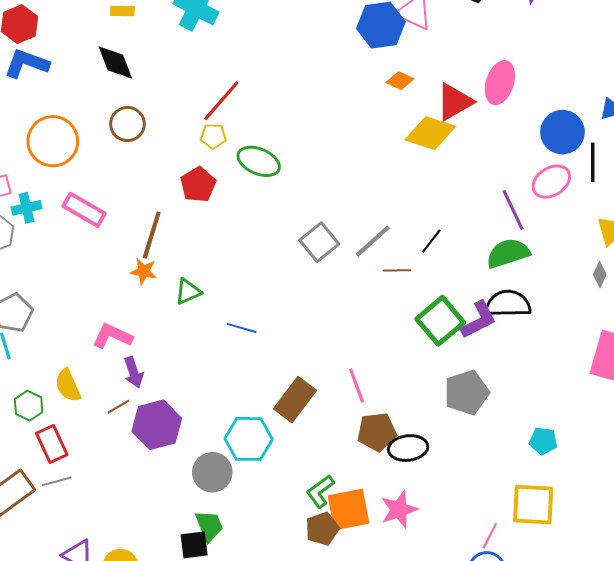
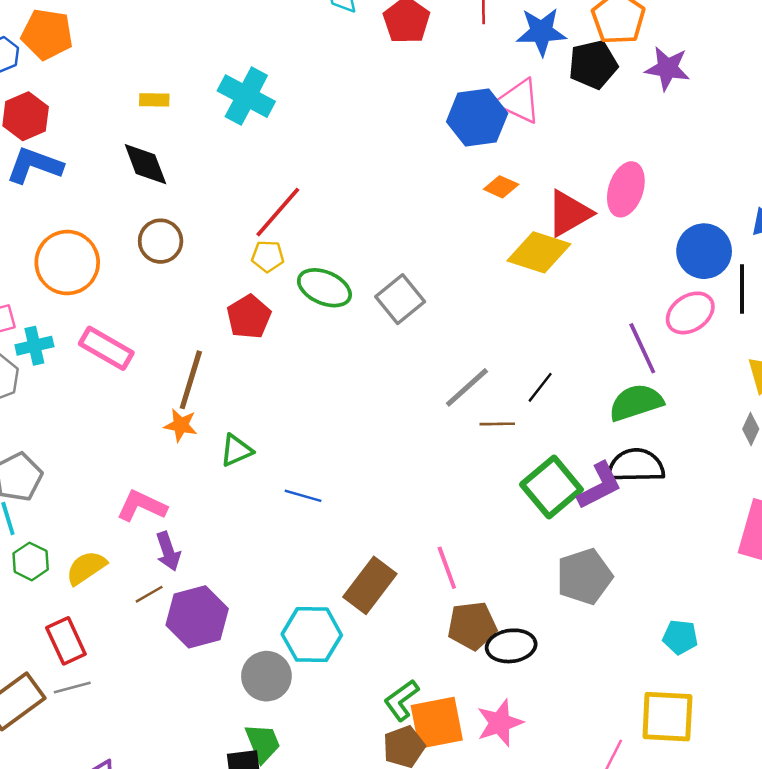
gray square: (319, 242) -> (400, 299), moved
yellow semicircle: (68, 385) -> (86, 568), turned 80
green hexagon: (29, 406) -> (31, 561), moved

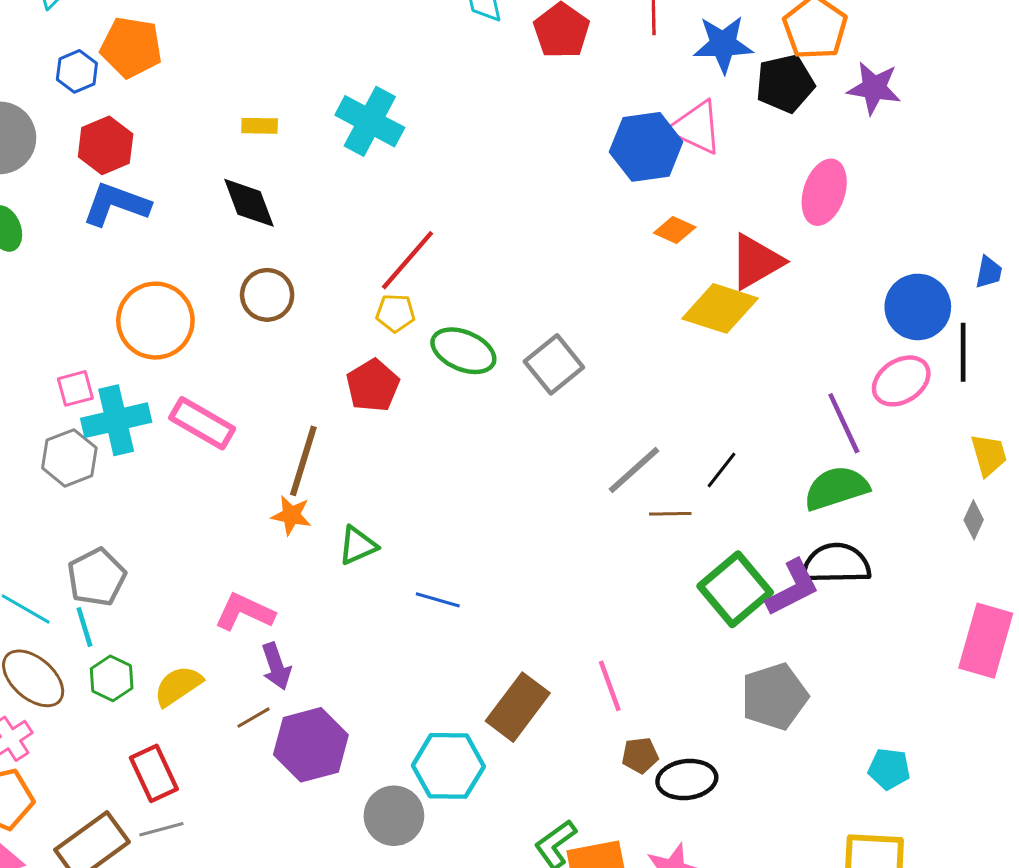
pink ellipse: (626, 189) -> (824, 192), moved
cyan cross: (34, 346) -> (116, 420), size x1.5
brown pentagon: (472, 626) -> (640, 755), size x0.6

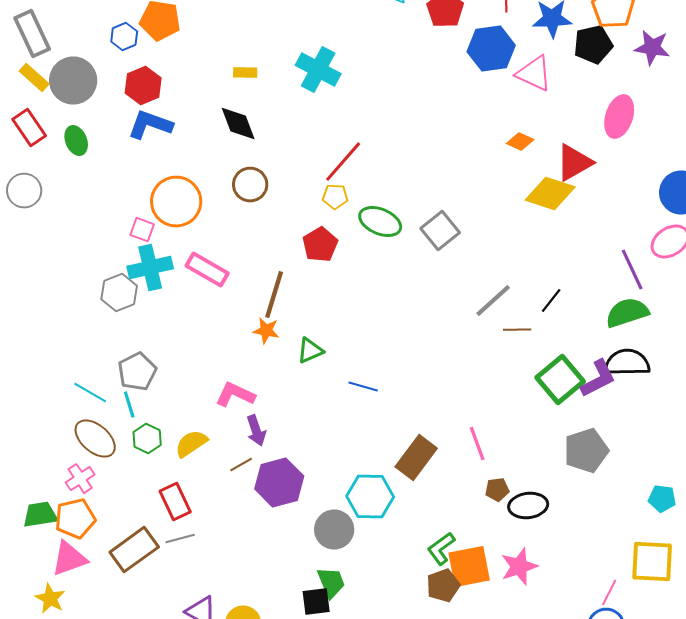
blue hexagon: (646, 147) -> (491, 49), moved
pink square: (75, 388) -> (142, 230), moved, turned 35

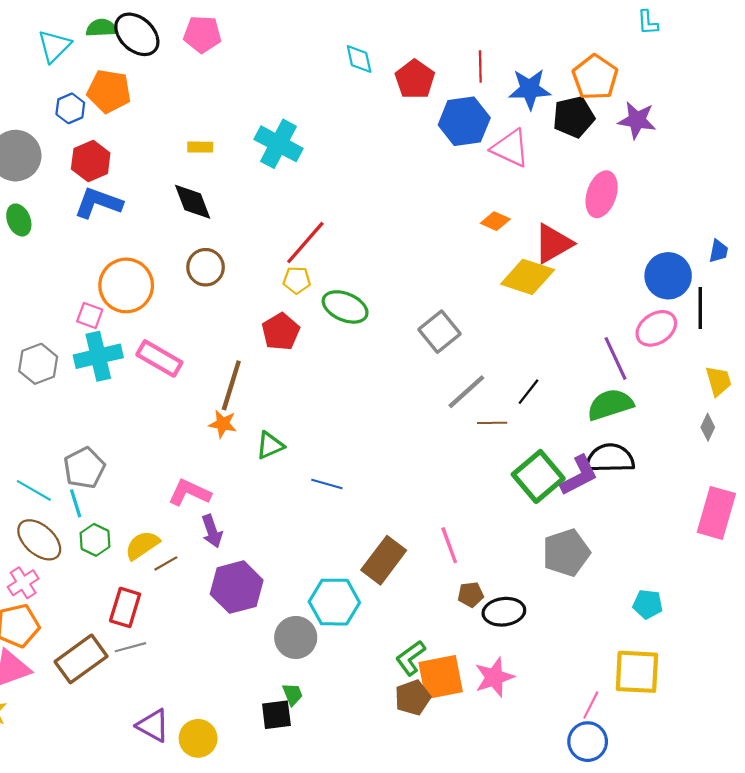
gray square: (440, 231) -> (440, 332), moved
gray hexagon: (119, 293) -> (38, 364), moved
brown line: (241, 465) -> (166, 563), moved
red rectangle: (175, 502) -> (125, 607), turned 42
green trapezoid: (331, 583) -> (292, 694), size x0.7

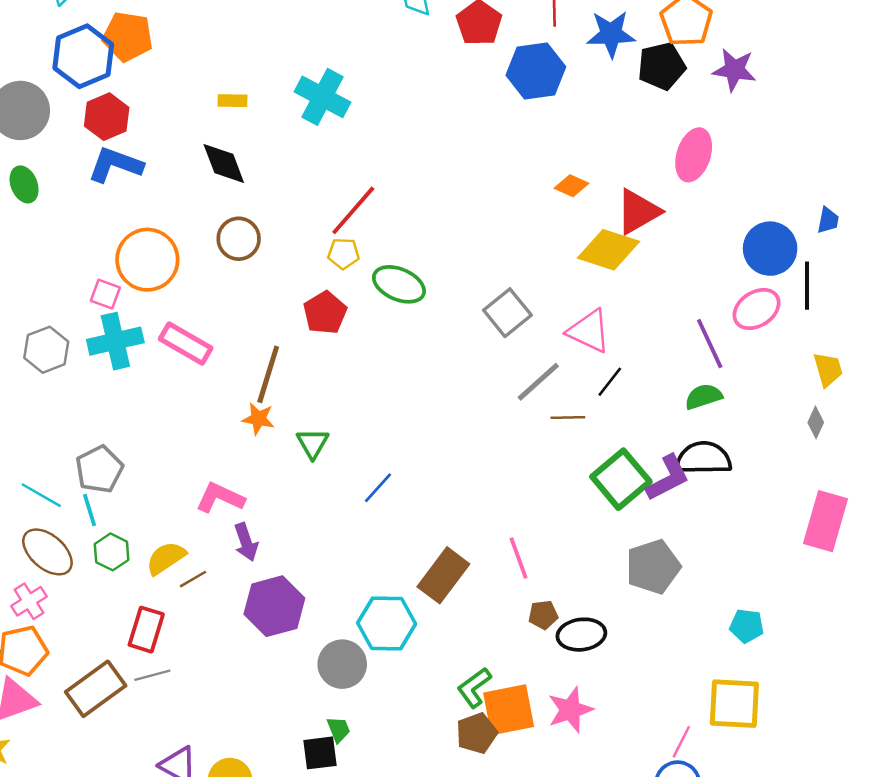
blue hexagon: (70, 108) -> (83, 56), size x1.8
pink triangle: (510, 148) -> (589, 331), moved
green semicircle: (610, 405) -> (704, 397), size x0.7
green triangle: (270, 445) -> (313, 443), turned -36
blue line: (327, 484) -> (378, 488), turned -64

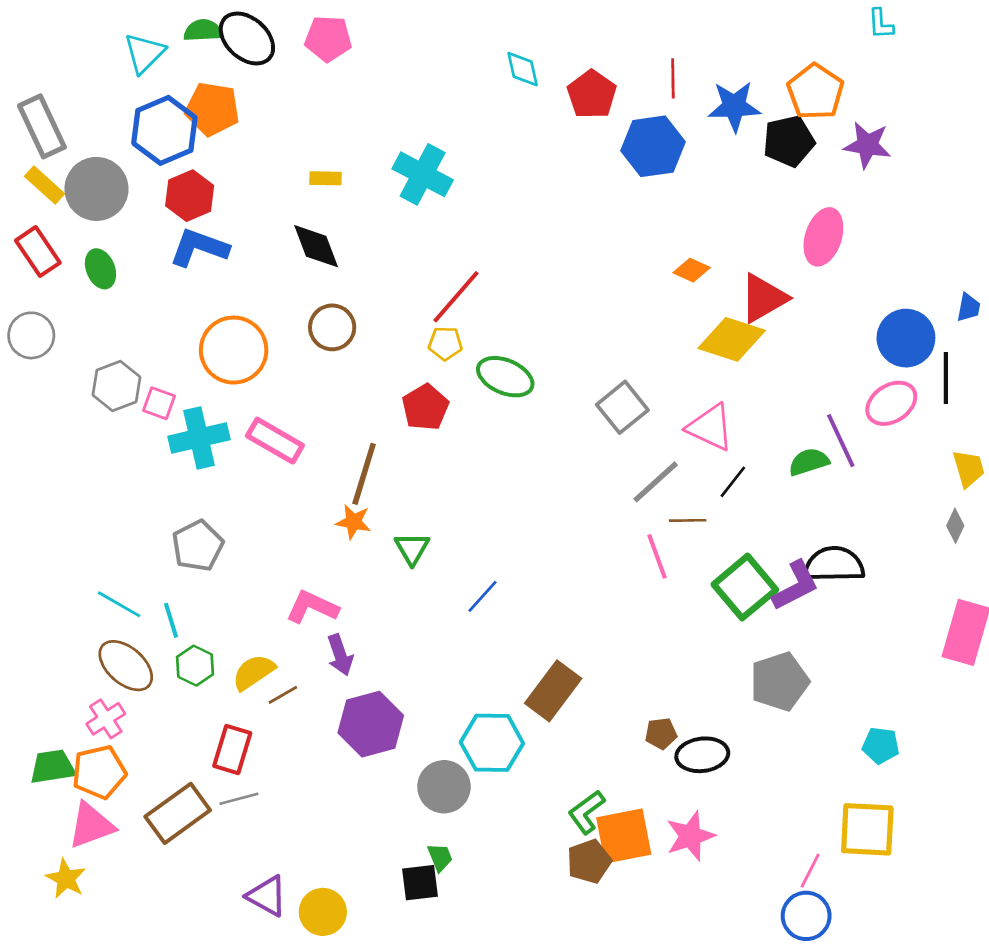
pink square: (105, 294) -> (159, 403), moved
gray hexagon: (46, 350) -> (116, 386), moved
green semicircle: (704, 397) -> (809, 462), moved
gray pentagon: (99, 469) -> (198, 546), moved
pink line: (519, 558) -> (657, 556), moved

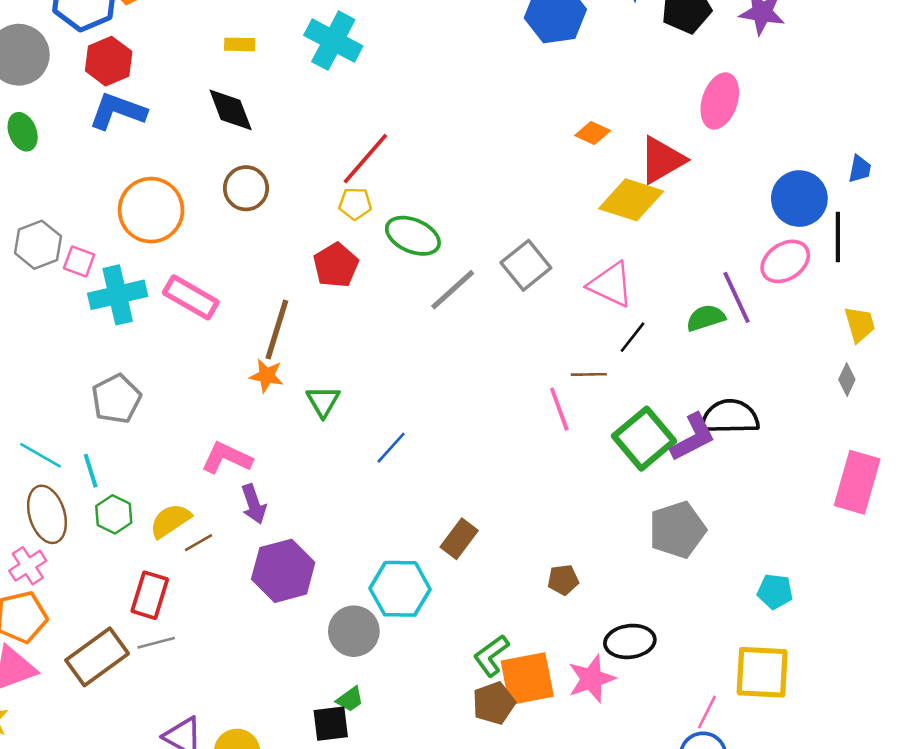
gray line: (656, 482) -> (453, 290), moved
brown ellipse: (126, 666) -> (47, 514), turned 32
brown rectangle: (553, 691) -> (459, 539), size x0.7
black ellipse: (702, 755) -> (630, 641), moved
green trapezoid: (440, 857) -> (350, 699), turned 76

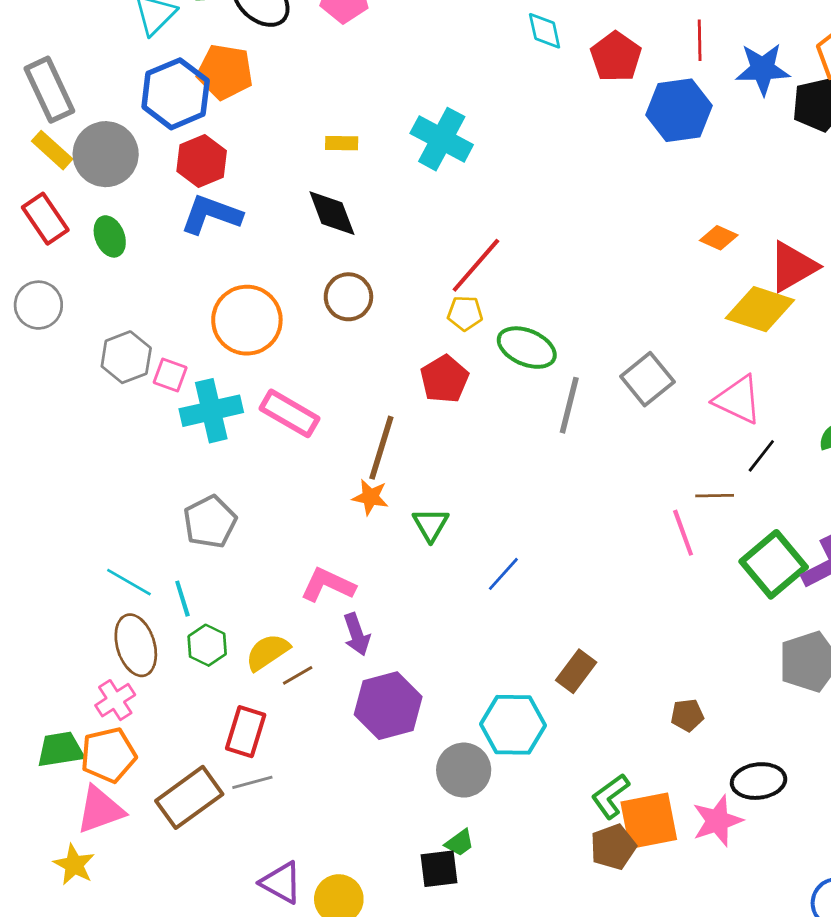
gray line: (453, 290) -> (569, 405), turned -34

